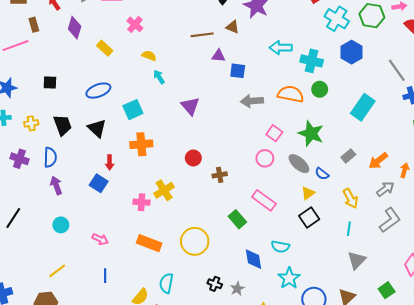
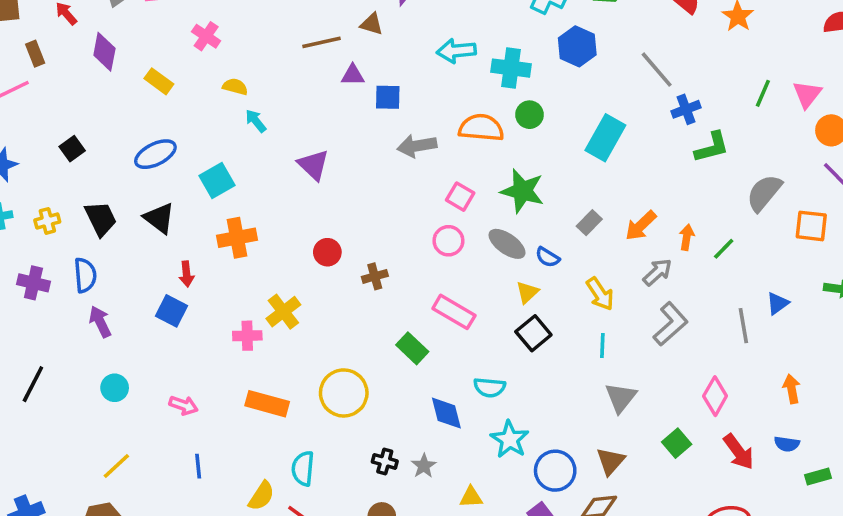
black square: (50, 82) -> (72, 149), turned -32

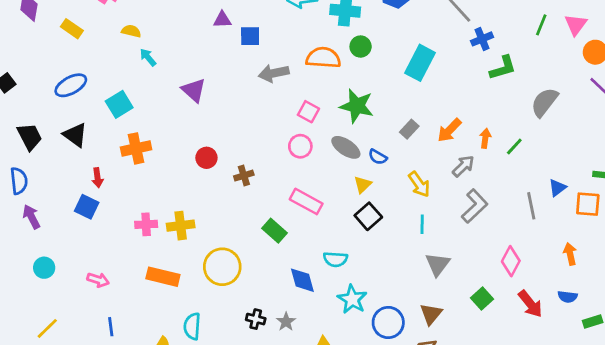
orange square: (811, 226) -> (588, 204), moved
yellow cross: (283, 312) -> (181, 226), moved, turned 32

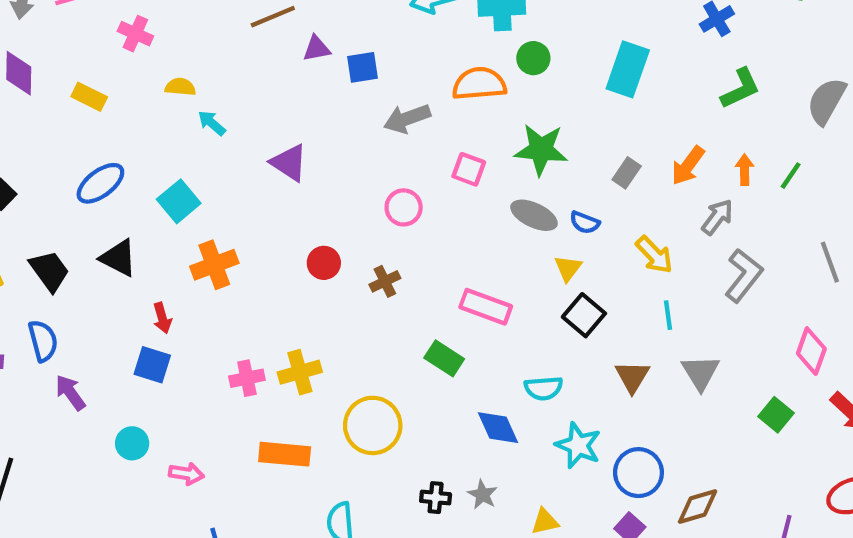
green L-shape: (503, 68) -> (741, 89), moved
pink circle: (300, 146) -> (404, 207), moved
cyan circle: (44, 268) -> (132, 443), moved
brown triangle: (431, 314) -> (632, 377), moved

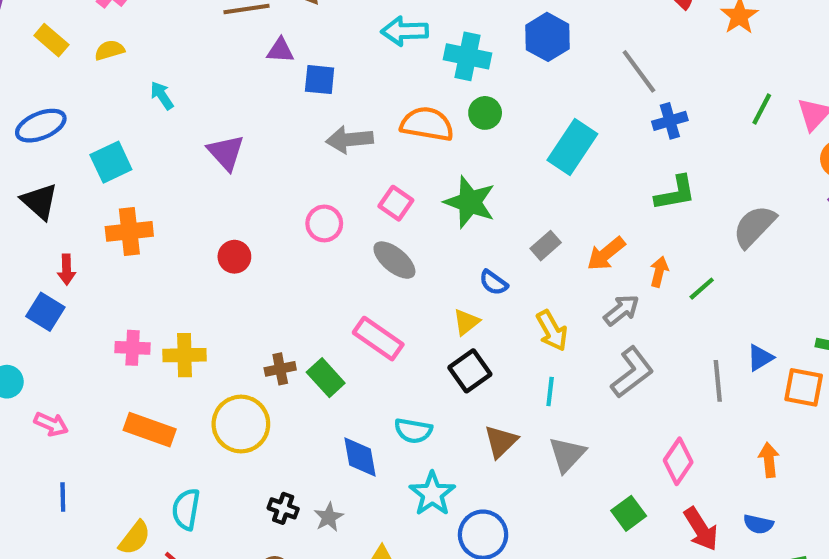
yellow semicircle: (180, 87) -> (109, 50), moved, turned -36
gray ellipse: (534, 215) -> (394, 260), moved
brown cross: (385, 281) -> (280, 369), moved

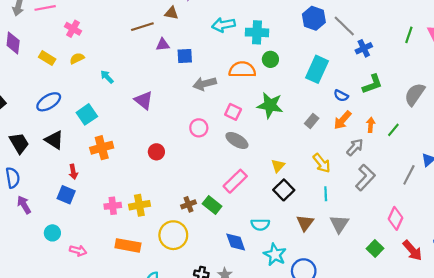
blue hexagon: (547, 37) -> (314, 18), moved
blue semicircle: (493, 283) -> (341, 96), moved
pink rectangle: (378, 339) -> (235, 181), turned -70
gray line: (718, 381) -> (409, 175), turned 42

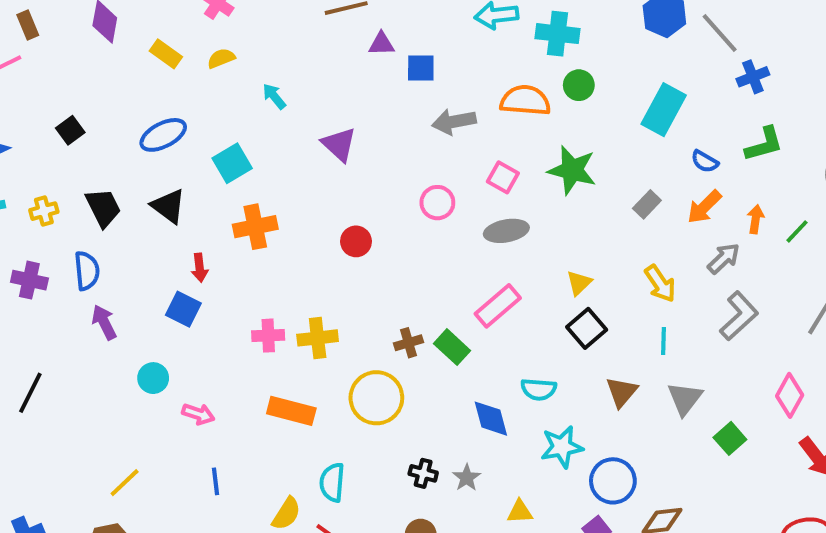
gray ellipse: (237, 140) -> (506, 231), turned -45
green square: (375, 248) -> (730, 438), moved
cyan star: (275, 255) -> (562, 447), turned 30

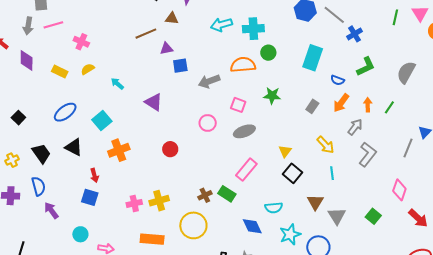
blue square: (421, 68) -> (180, 66), moved
green star: (572, 170) -> (272, 96), size x0.7
gray triangle: (685, 398) -> (337, 216), moved

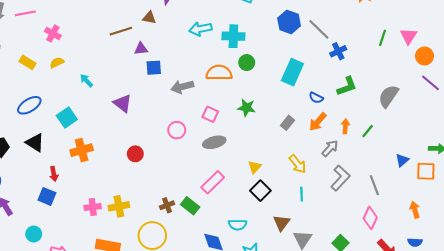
gray line: (408, 148) -> (374, 185), moved, turned -48

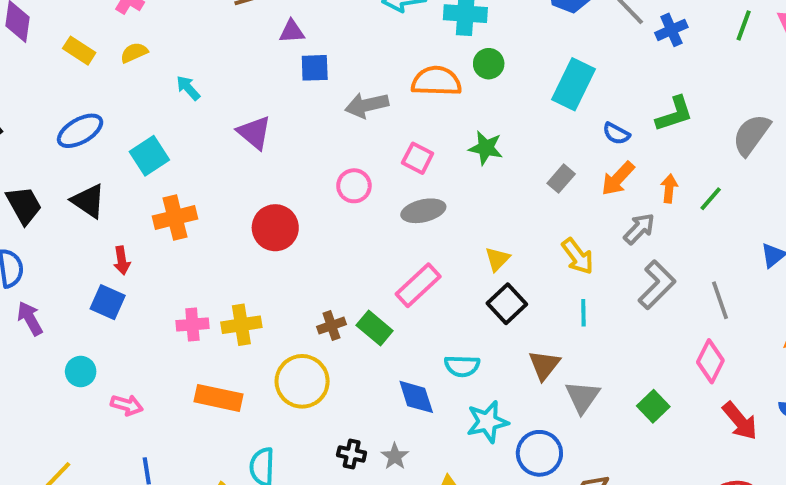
blue cross: (338, 51) -> (671, 30), moved
red circle: (135, 154) -> (275, 228), size x1.5

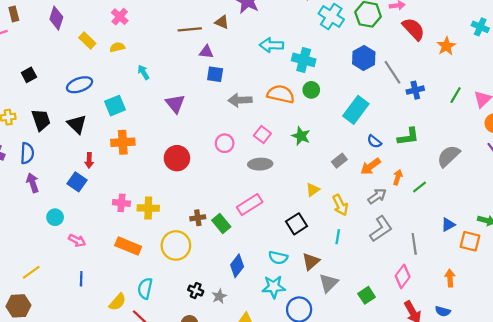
yellow triangle: (497, 259) -> (313, 190), moved
cyan semicircle: (462, 366) -> (278, 258), moved
blue diamond: (416, 397) -> (237, 266), turned 45

